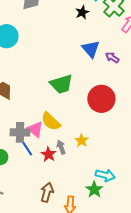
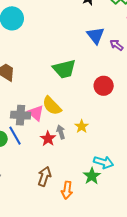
red circle: (101, 99) -> (104, 86), size x0.7
blue line: (26, 147) -> (15, 136), moved

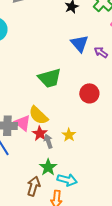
red star: (48, 139) -> (40, 133), moved
cyan arrow: (104, 162) -> (67, 180), moved
green star: (92, 176) -> (48, 167), moved

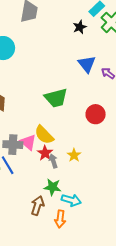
green star: (48, 167) -> (53, 187), turned -30

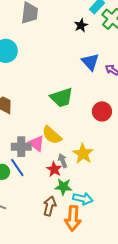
red star: (45, 153) -> (54, 169), moved
yellow star: (74, 155) -> (83, 154), size x1.5
orange arrow: (60, 219) -> (73, 218), size x1.4

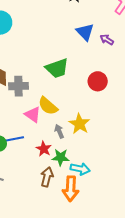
gray cross: (21, 147) -> (18, 86), moved
blue line: (17, 168) -> (14, 139), turned -66
red star: (54, 169) -> (44, 149), moved

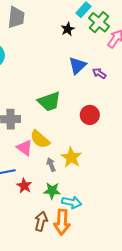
blue triangle: (85, 32) -> (77, 65), turned 30
red star: (44, 149) -> (24, 186), moved
brown arrow: (47, 177) -> (41, 221), moved

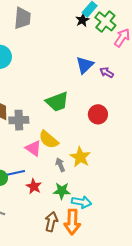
black star: (68, 29) -> (82, 20), moved

